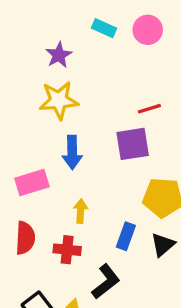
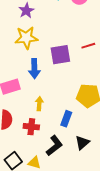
red line: (149, 109) -> (88, 46), moved
purple square: (133, 144) -> (60, 55), moved
black triangle: (163, 245) -> (82, 143), moved

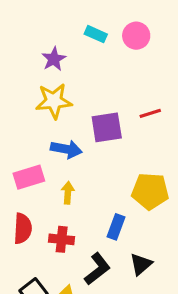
blue arrow: (34, 69) -> (66, 149), turned -78
yellow arrow: (39, 104) -> (68, 193), moved

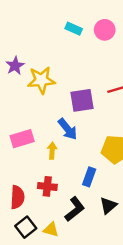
purple star: (54, 59) -> (15, 66), moved
blue arrow: (66, 149) -> (68, 129), moved, turned 40
red semicircle: (23, 228) -> (17, 197), moved

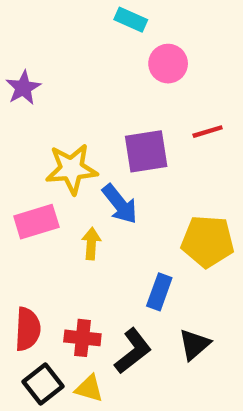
pink circle: (105, 30) -> (168, 64), moved
yellow star: (41, 80) -> (72, 169), moved
red cross: (47, 186) -> (82, 338), moved

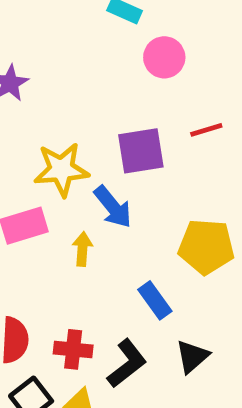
blue rectangle: (159, 292) -> (155, 300), turned -56

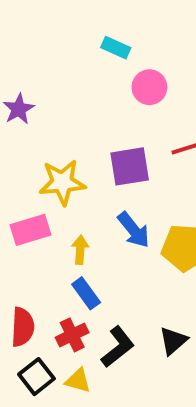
blue arrow: (113, 207) -> (134, 230), moved
blue rectangle: (155, 300) -> (86, 293), moved
red cross: (73, 349) -> (72, 335), turned -32

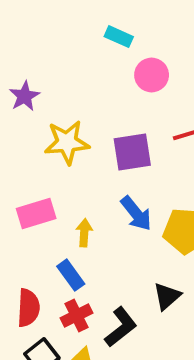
yellow star: (62, 182) -> (67, 142), moved
blue rectangle: (86, 293) -> (71, 275), moved
black triangle: (173, 341) -> (167, 296), moved

